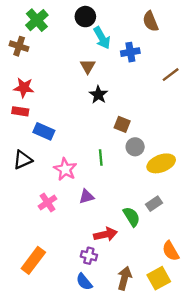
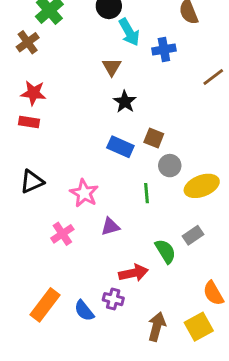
brown cross: (19, 46) -> (28, 42), turned 36
blue rectangle: (44, 131) -> (120, 147), moved
green line: (101, 157) -> (147, 193), moved
blue semicircle: (84, 282) -> (84, 311), moved

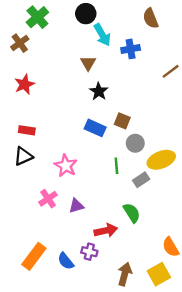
red star: (33, 93) -> (24, 84), turned -30
red rectangle: (29, 122) -> (27, 130), moved
purple triangle: (110, 227) -> (76, 206), moved
gray rectangle: (193, 235) -> (141, 180), moved

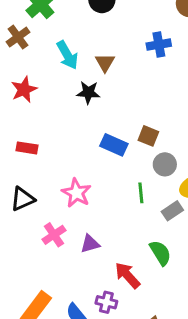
cyan arrow: (102, 35) -> (67, 55), moved
black star: (99, 91) -> (88, 92), moved, turned -30
black triangle: (23, 156) -> (22, 199), moved
red arrow: (106, 230) -> (127, 275), turned -120

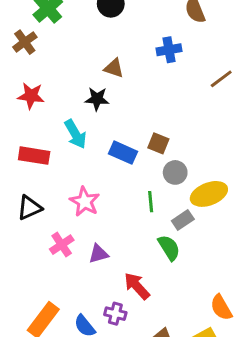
cyan arrow: (67, 55) -> (75, 134), moved
brown triangle: (105, 63) -> (114, 68), turned -42
red star: (24, 89) -> (31, 96), turned 30
red rectangle: (27, 148) -> (34, 156), size x1.4
green semicircle: (160, 253) -> (169, 248), moved

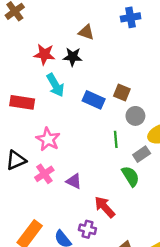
red star: (31, 96) -> (44, 54), moved
pink star: (85, 202) -> (48, 139), moved
black triangle: (29, 208) -> (16, 160), moved
purple triangle: (98, 254) -> (74, 181), turned 42

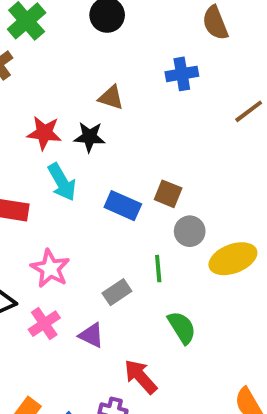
gray rectangle: (142, 154) -> (117, 292), moved

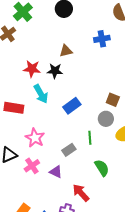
brown triangle: (111, 98) -> (66, 51), turned -32
brown square: (168, 194) -> (113, 100), moved
blue rectangle: (123, 206) -> (72, 106), turned -60

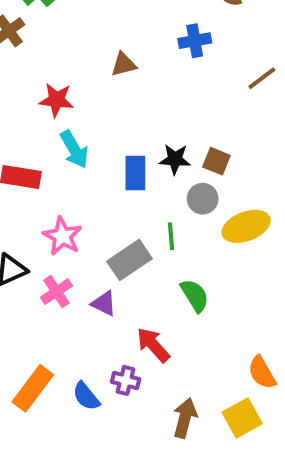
black star: (55, 71) -> (175, 159), moved
blue rectangle: (72, 106) -> (135, 173), turned -54
gray rectangle: (69, 150) -> (130, 260), size x1.5

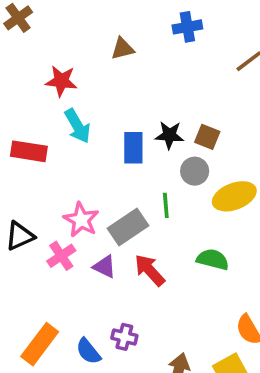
pink star: (62, 236) -> (81, 220), moved
green semicircle: (195, 296) -> (213, 259), moved, turned -44
red arrow: (153, 345) -> (150, 270), moved

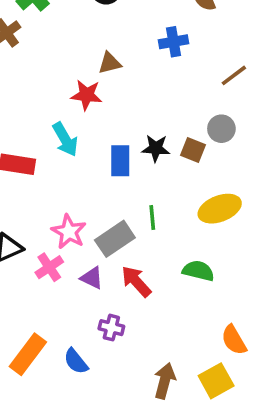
red star: (61, 81) -> (87, 95), moved
gray circle: (195, 171) -> (221, 129), moved
purple cross: (124, 337) -> (111, 328), moved

